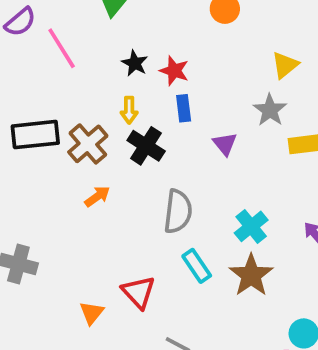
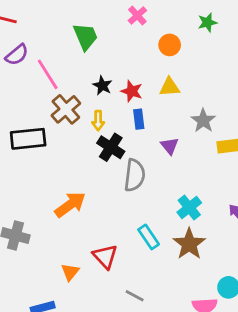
yellow triangle: (285, 65) -> (170, 87), moved, turned 35
brown cross: (88, 144) -> (66, 109), moved
orange arrow: (97, 196) -> (70, 205), moved, size x1.6
gray semicircle: (178, 211) -> (135, 175), moved

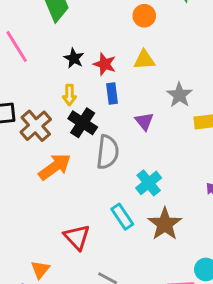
brown cross: (66, 109) -> (36, 126), moved
orange arrow: (70, 205) -> (55, 167), moved
cyan cross: (189, 207) -> (149, 183), moved
orange triangle: (70, 272) -> (40, 269), moved

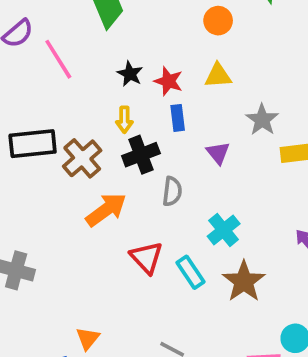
black cross: (83, 123) -> (141, 155), turned 36
gray semicircle: (108, 152) -> (172, 191), size x0.7
red triangle: (77, 237) -> (146, 258), moved

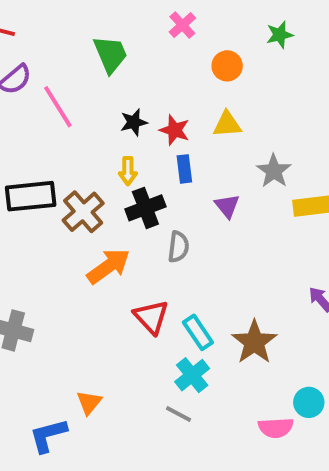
black star: (130, 74) -> (134, 122), turned 30
cyan cross: (224, 230) -> (192, 375), moved

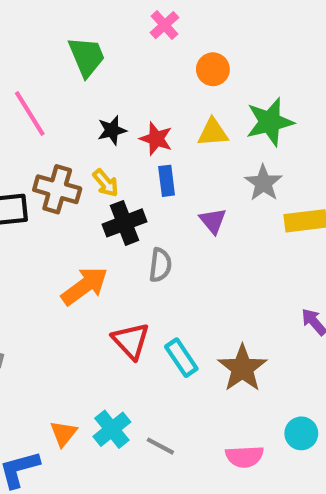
green star: (280, 35) -> (270, 122), moved, size x1.6
yellow arrow: (128, 171) -> (106, 183), turned -40
brown cross: (83, 212) -> (57, 189), moved, turned -33
cyan cross: (192, 375) -> (112, 429), moved
pink semicircle: (276, 428) -> (244, 457), moved

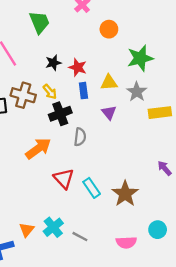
yellow triangle: (213, 132) -> (109, 82), moved

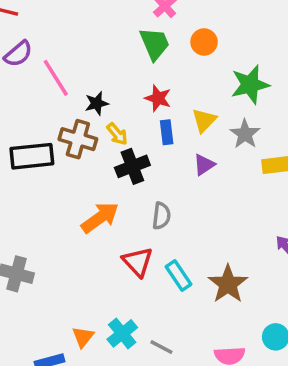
green trapezoid: (39, 22) -> (155, 44), moved
black star: (53, 63) -> (97, 103), moved
yellow triangle: (109, 82) -> (204, 120), turned -42
purple triangle: (109, 113) -> (204, 165), turned 35
gray semicircle: (80, 137) -> (161, 216), moved

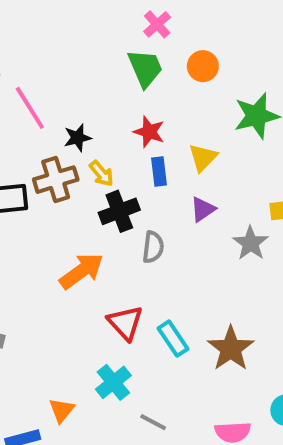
gray star: (245, 134) -> (251, 243), moved
brown cross: (78, 139) -> (56, 180), turned -33
gray semicircle: (161, 216) -> (153, 247), moved
cyan cross: (122, 333) -> (113, 382), moved

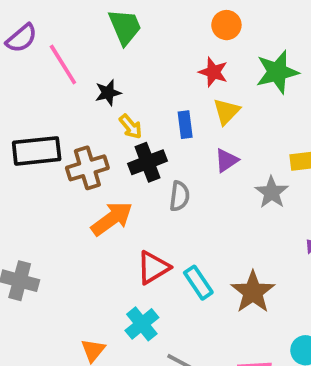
green trapezoid: (145, 68) -> (125, 27), moved
red star: (149, 132) -> (213, 72), moved
brown cross: (56, 180) -> (87, 168), moved
red triangle: (125, 323) -> (153, 268), turned 42

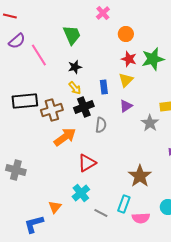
red star: (213, 72) -> (129, 59), moved
black star: (108, 93) -> (75, 67), moved
cyan rectangle: (198, 283) -> (124, 204), moved, turned 54

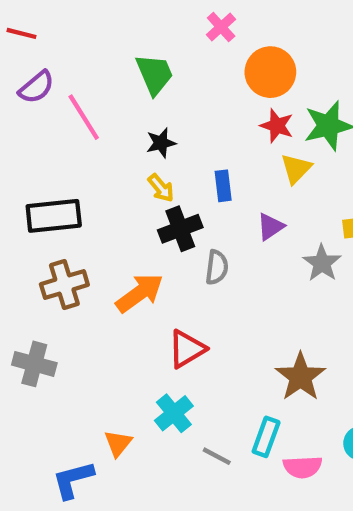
orange circle: (126, 34) -> (270, 72), size x1.5
yellow triangle: (126, 80) -> (296, 169), moved
brown cross: (52, 110) -> (64, 285), moved

